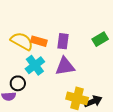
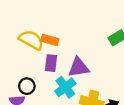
purple rectangle: (63, 41) -> (51, 63), moved
cyan cross: (35, 65) -> (65, 87), moved

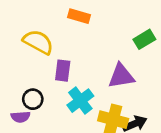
orange rectangle: (50, 40) -> (79, 16), moved
purple triangle: (79, 67) -> (121, 76), moved

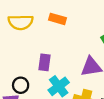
yellow semicircle: (38, 42) -> (21, 22), moved, turned 150

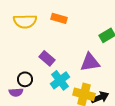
purple rectangle: (45, 62) -> (47, 58), turned -56

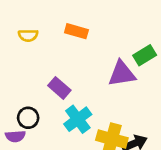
yellow semicircle: (25, 21) -> (28, 35), size x0.6
purple triangle: (90, 62) -> (122, 74), moved

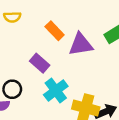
orange rectangle: (76, 31) -> (55, 31), moved, turned 30
purple triangle: (122, 74) -> (81, 44), moved

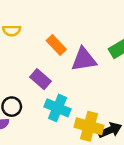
cyan cross: (56, 90) -> (58, 108), turned -30

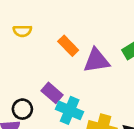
purple rectangle: (41, 79) -> (52, 93), moved

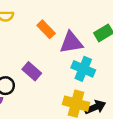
cyan cross: (70, 110) -> (83, 69), moved

